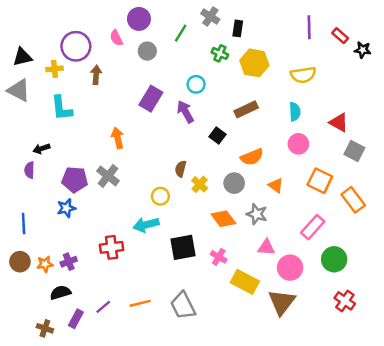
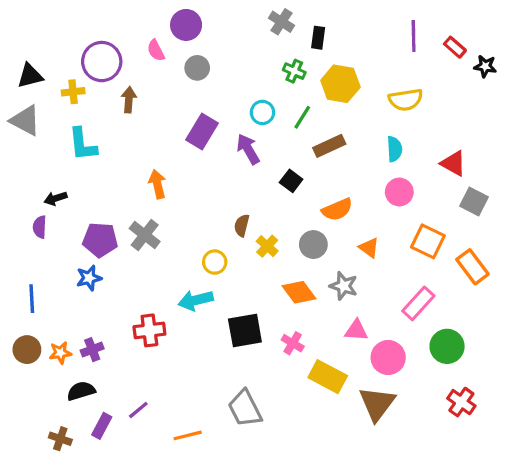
green line: (181, 33) -> (302, 117), moved
orange line: (140, 303) -> (188, 435), moved

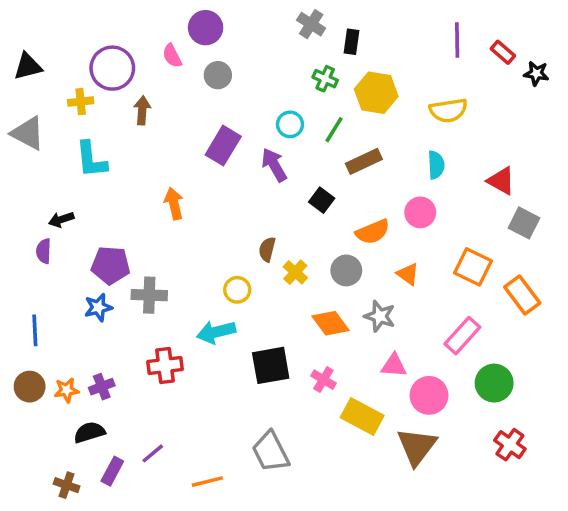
black triangle: (30, 76) -> (28, 66), moved
pink circle: (399, 192) -> (420, 212), moved
gray cross: (145, 235) -> (149, 295), moved, turned -36

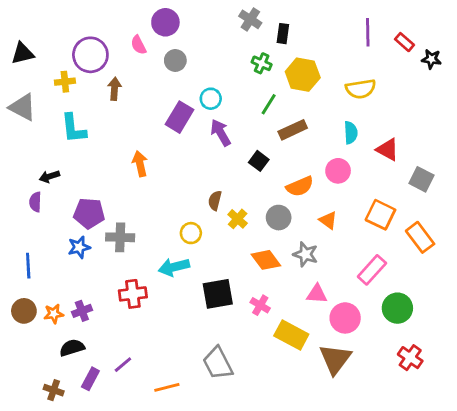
cyan circle: (290, 124) -> (211, 99), moved
red triangle: (501, 181) -> (388, 150), moved

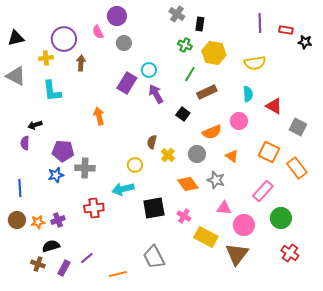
red rectangle: (405, 42) -> (286, 30), turned -32
brown cross: (54, 390) -> (38, 264), moved

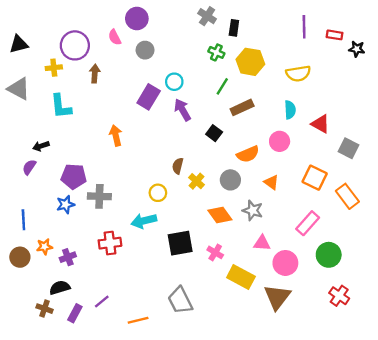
purple semicircle: (25, 143) -> (29, 167), turned 32
orange star: (38, 222) -> (44, 247), moved

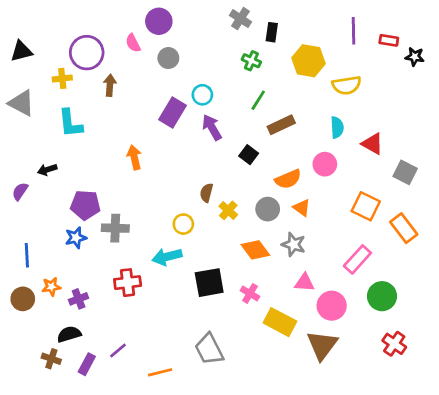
yellow hexagon: (250, 62) -> (309, 61), moved
purple semicircle: (29, 167) -> (20, 191), moved
orange triangle: (271, 182) -> (302, 208), moved

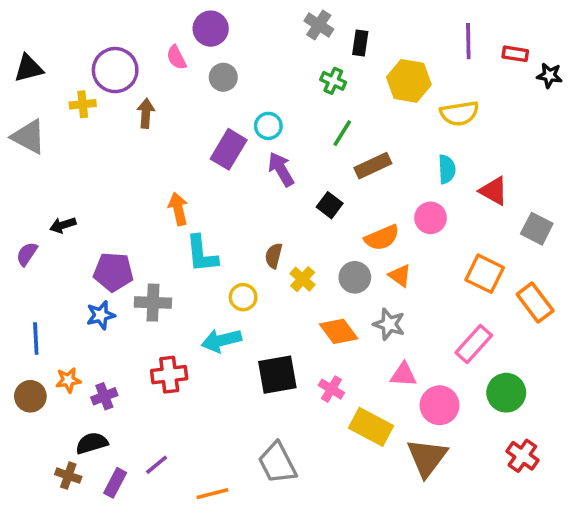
cyan L-shape: (70, 123) -> (202, 254), moved

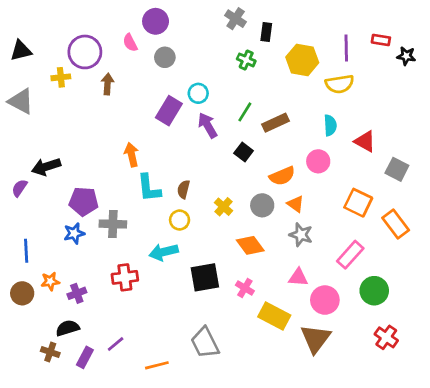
purple line: (468, 41) -> (346, 48), moved
green line: (342, 133) -> (245, 112), moved
black arrow: (63, 225) -> (46, 167), size x1.5
brown semicircle: (274, 256) -> (184, 189), moved
gray star: (389, 324) -> (301, 235), moved

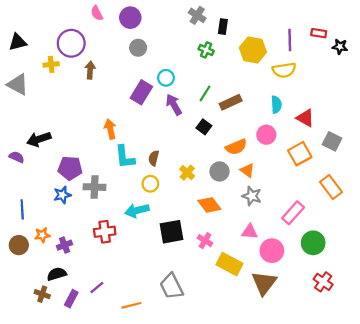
pink semicircle: (130, 43) -> (97, 13), moved
purple semicircle: (20, 188) -> (17, 157), turned 80
orange square: (358, 203) -> (300, 154), moved, turned 35

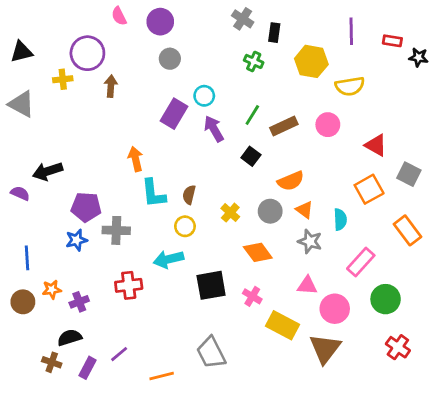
purple line: (290, 40) -> (351, 31), moved
cyan semicircle: (276, 105) -> (340, 219), moved
pink circle: (266, 135) -> (328, 125), moved

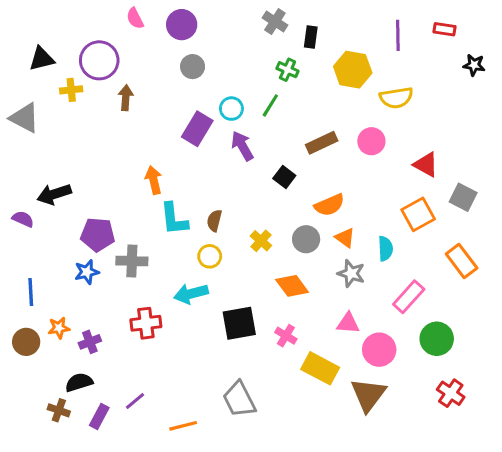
red rectangle: (392, 41) -> (444, 29), moved
black triangle: (22, 52) -> (42, 59), moved
green line: (252, 115) -> (270, 105), moved

